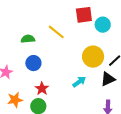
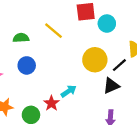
cyan arrow: (79, 82) -> (69, 91), moved
red star: (42, 89) -> (51, 103), moved

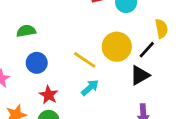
yellow line: (53, 31) -> (85, 60), moved
red star: (51, 103) -> (49, 95), moved

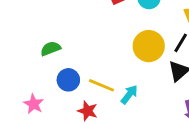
yellow line: (85, 60) -> (102, 85), moved

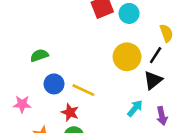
cyan arrow: (129, 94) -> (135, 108), moved
pink star: (34, 104) -> (22, 104), turned -30

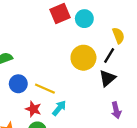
cyan arrow: (135, 108) -> (59, 108), moved

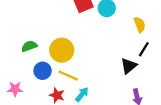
black line: (109, 56) -> (144, 49), moved
yellow circle: (83, 58) -> (62, 50), moved

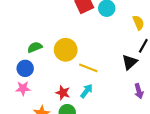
blue circle: (43, 71) -> (25, 68), moved
yellow line: (68, 76) -> (88, 68), moved

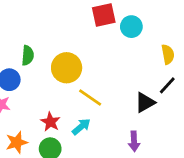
green semicircle: (35, 47) -> (28, 55), turned 104
purple arrow: (139, 91) -> (134, 141), moved

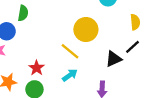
yellow circle: (67, 68) -> (86, 30), moved
cyan arrow: (81, 127) -> (70, 75), moved

